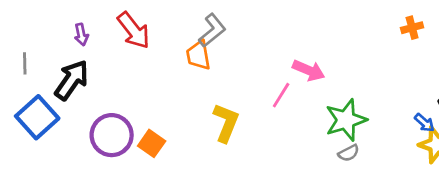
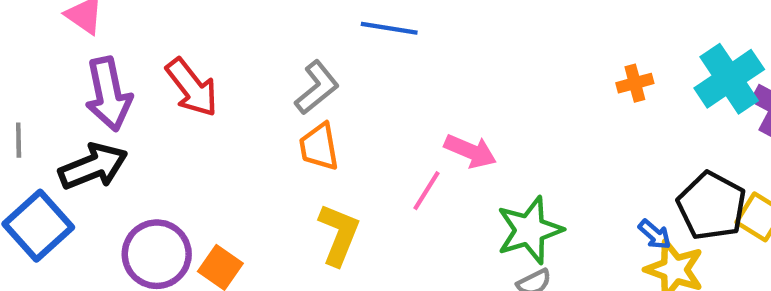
purple arrow: (81, 35) -> (108, 94), size x2.0
orange trapezoid: (198, 55) -> (319, 147), moved
black arrow: (72, 80) -> (93, 166), turned 33

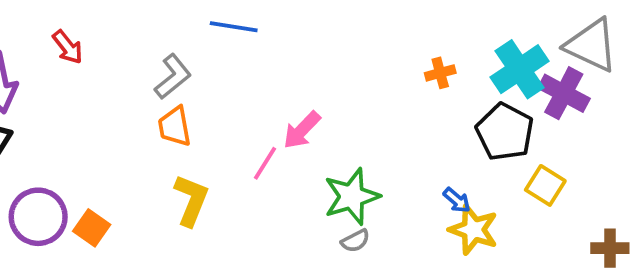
red arrow: (192, 88) -> (68, 47), moved, size x0.7
pink arrow: (470, 151) -> (302, 130), turned 111
black pentagon: (712, 206) -> (505, 132), moved

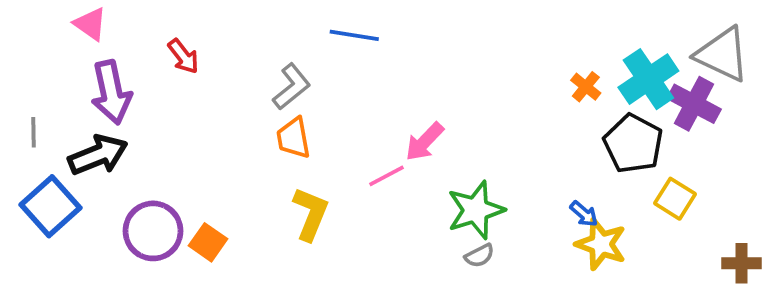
orange cross: (440, 73) -> (586, 87), moved, turned -36
pink line: (265, 163) -> (386, 176), turned 30

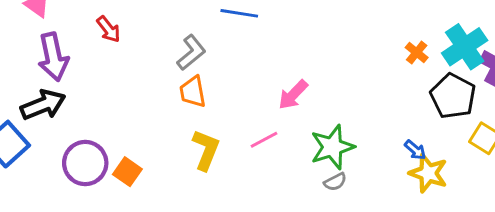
pink line: (386, 176) -> (264, 140), moved

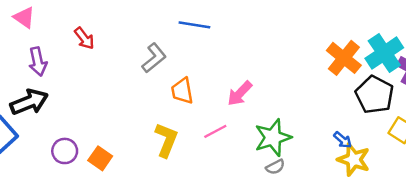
orange cross: (417, 53) -> (344, 58), size x1.8
purple arrow: (53, 57) -> (38, 62), size x0.7
orange trapezoid: (193, 92) -> (182, 91), moved
purple circle: (85, 163) -> (65, 151), size x0.7

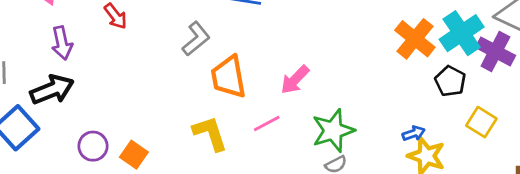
orange trapezoid: (182, 91) -> (229, 77), size x1.4
black pentagon: (374, 95) -> (450, 81), size x0.7
yellow L-shape: (166, 140) -> (210, 133), turned -40
blue arrow: (343, 140) -> (414, 133), turned -60

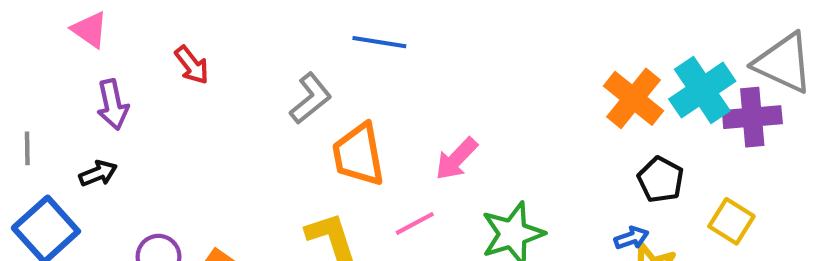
purple cross: (495, 51) -> (752, 117), turned -33
black pentagon: (450, 81) -> (661, 180), moved
black arrow: (52, 90) -> (98, 173), size x0.6

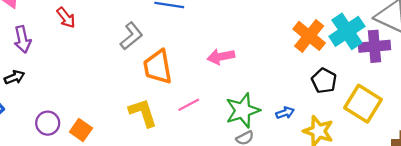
pink arrow: (456, 159) -> (221, 57), moved, turned 35
yellow square: (731, 221) -> (363, 104), size x1.5
blue arrow: (631, 238) -> (285, 113), moved

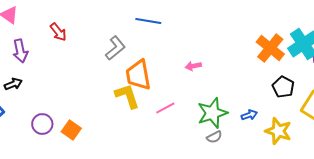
pink arrow: (221, 57) -> (193, 66), size x0.7
yellow L-shape: (143, 113) -> (127, 96), moved

